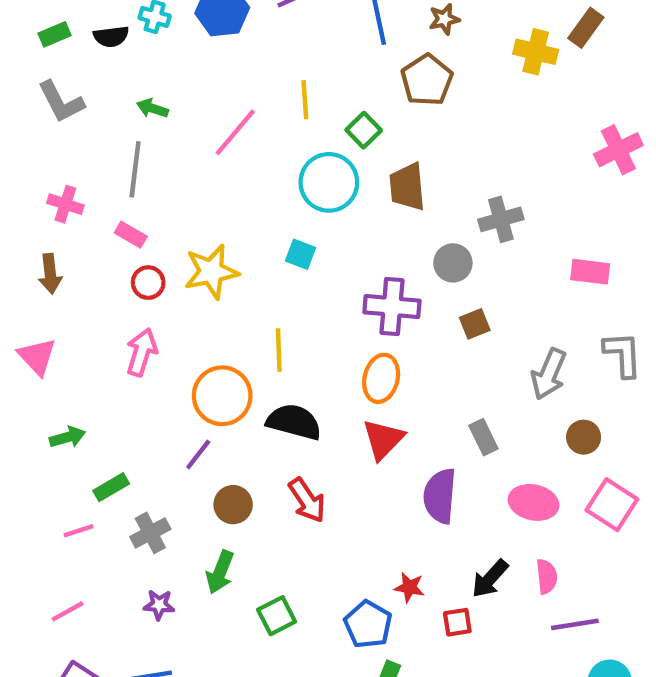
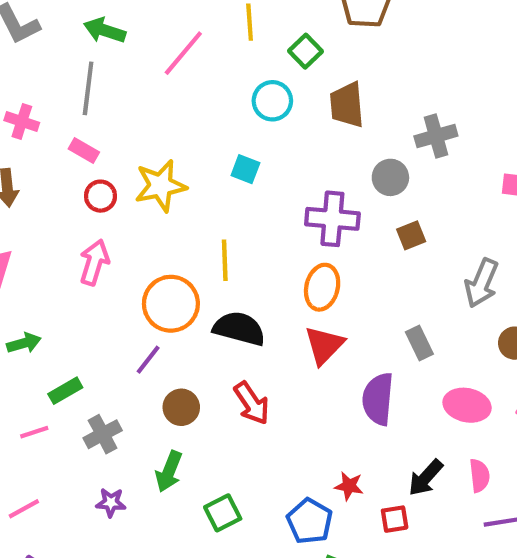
green arrow: (152, 108) -> (105, 30), size x1.4
cyan circle: (329, 182) -> (272, 101), size x0.7

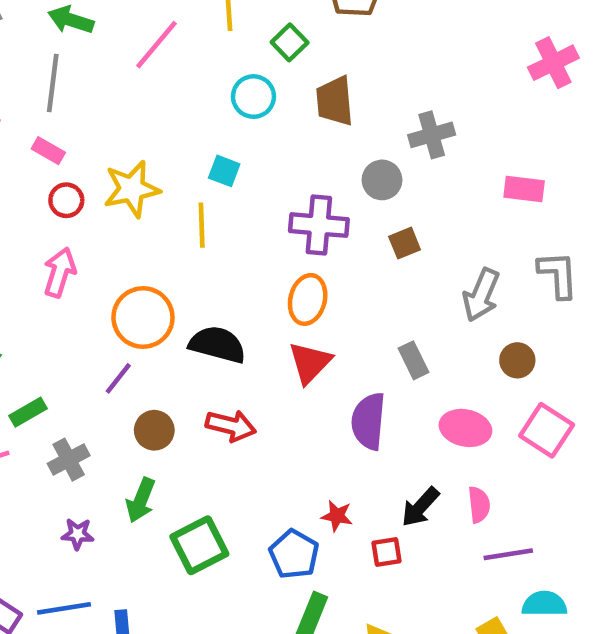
yellow line: (225, 260) -> (202, 225), moved
red arrow: (252, 403) -> (231, 426), turned -42
green square: (223, 513) -> (199, 545), size x1.4

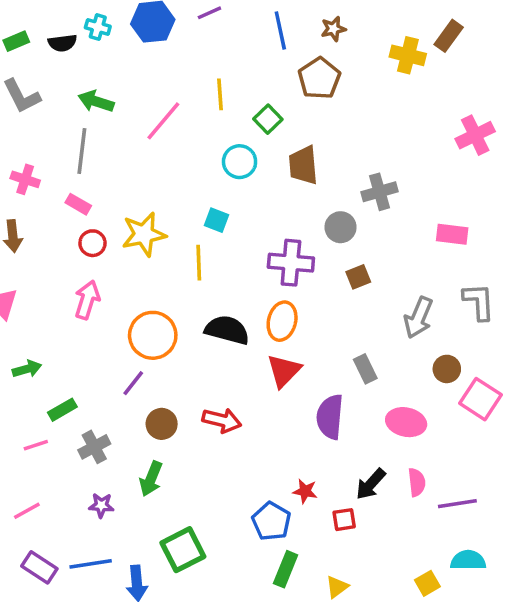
black semicircle: (217, 345) -> (227, 330), moved
pink square: (547, 430) -> (480, 399), moved
green square: (199, 545) -> (183, 550), moved
purple line: (508, 554) -> (457, 504), moved

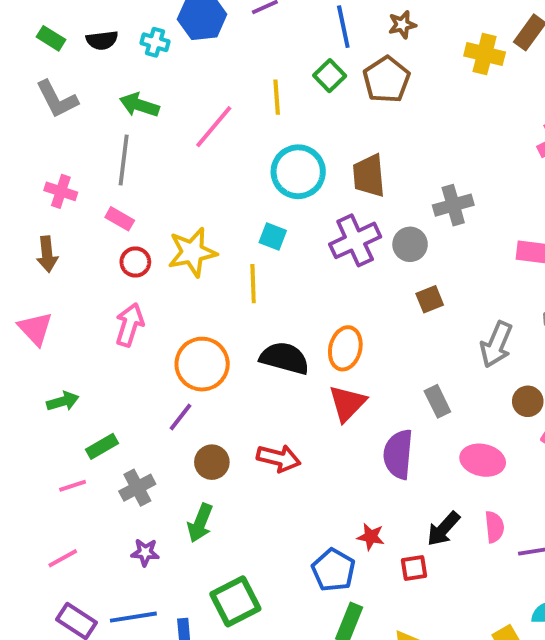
cyan cross: (98, 27) -> (155, 42), moved
green rectangle: (16, 41) -> (51, 38), turned 55
green square: (268, 119) -> (330, 76), moved
cyan circle: (240, 162) -> (298, 172), size x1.4
purple cross: (291, 263) -> (355, 240), moved, turned -30

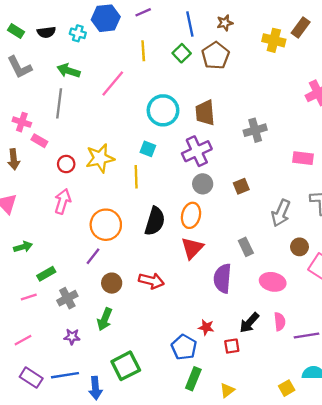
yellow line: (277, 97) -> (143, 51), moved
pink rectangle: (120, 219) -> (39, 141), moved
gray circle: (410, 244) -> (203, 184), moved
black semicircle: (284, 358) -> (155, 221), turned 92

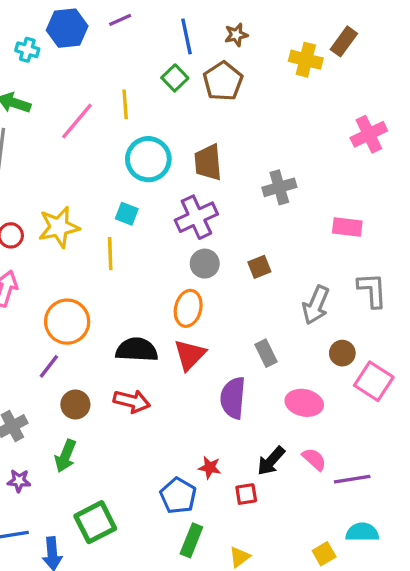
yellow line: (143, 51) -> (125, 104), moved
black semicircle: (155, 221) -> (137, 350), moved, turned -104
pink semicircle: (280, 322) -> (314, 459), turned -42

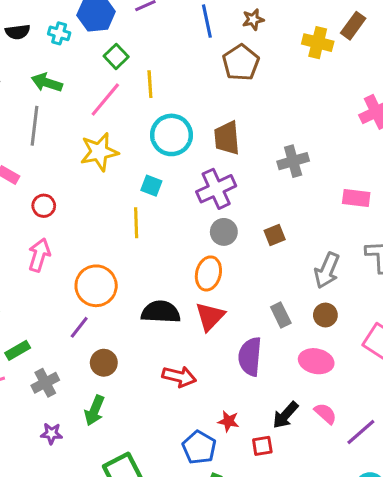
green square: (175, 78) -> (116, 56), moved
yellow star: (59, 227) -> (99, 152), moved
brown circle: (342, 353) -> (325, 315), moved
red arrow: (132, 401) -> (179, 377), moved
purple line: (352, 479) -> (361, 432), turned -32

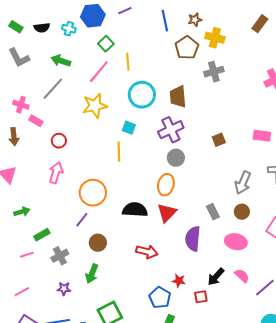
yellow cross: (318, 43) -> (215, 38), moved
gray line: (35, 126) -> (53, 89), turned 35
gray cross: (293, 161) -> (214, 72), moved
brown square: (275, 235) -> (219, 140), moved

